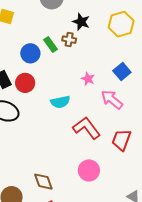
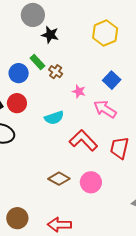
black star: (81, 22) -> (50, 35), moved
brown cross: (69, 40) -> (56, 72), moved, turned 32
brown diamond: (43, 182) -> (59, 179), moved, turned -35

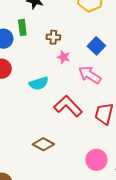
green rectangle: (37, 62) -> (22, 27), turned 35
brown cross: (56, 72) -> (53, 37), moved, turned -32
pink circle: (91, 182) -> (96, 160), moved

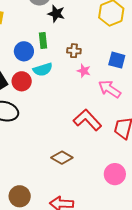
blue square: (96, 46) -> (117, 60), turned -30
cyan semicircle: (39, 83) -> (43, 69), moved

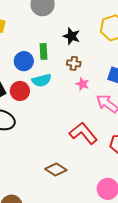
black star: (56, 14) -> (72, 36), moved

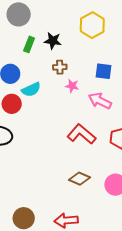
green rectangle: (43, 51) -> (29, 44), moved, turned 35
brown diamond: (56, 169) -> (80, 179), moved

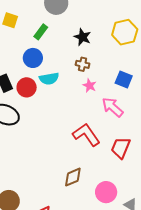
green rectangle: (29, 44) -> (41, 32), moved
brown diamond: (80, 179) -> (73, 177), turned -60

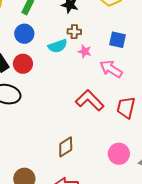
cyan semicircle: (49, 79) -> (58, 46), moved
brown diamond: (73, 177) -> (66, 147), moved

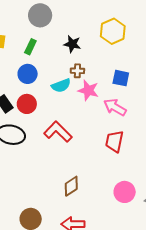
pink star: (85, 51) -> (88, 90), size x1.5
red L-shape: (90, 100) -> (58, 132), moved
red trapezoid: (126, 108) -> (114, 141), moved

